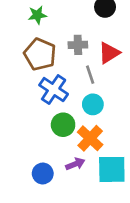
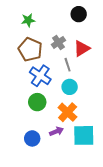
gray cross: (78, 45) -> (58, 42), turned -32
green circle: (63, 125) -> (37, 102), moved

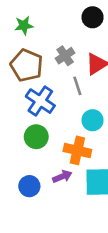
cyan circle: (70, 87) -> (93, 120), moved
orange cross: (68, 112) -> (77, 150), turned -30

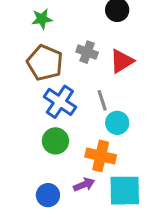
gray cross: (65, 56) -> (87, 52), turned -36
gray line: (77, 86) -> (102, 100), moved

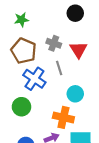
red triangle: (122, 61) -> (78, 50), turned -30
gray line: (102, 100) -> (59, 68), moved
green circle: (55, 141) -> (21, 107), moved

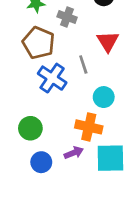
gray cross: (54, 43) -> (67, 17), moved
green circle: (21, 107) -> (30, 128), moved

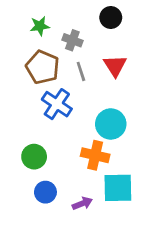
gray line: (83, 64) -> (81, 71), moved
cyan circle: (104, 97) -> (111, 124), size x1.4
purple arrow: (74, 153) -> (82, 203), moved

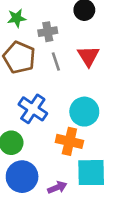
gray cross: (72, 40) -> (48, 32), turned -30
blue cross: (57, 104) -> (33, 109), moved
blue circle: (45, 192) -> (22, 177), size x1.5

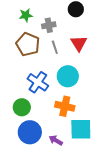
cyan circle: (84, 112) -> (68, 76), moved
purple arrow: (57, 187) -> (56, 140), turned -128

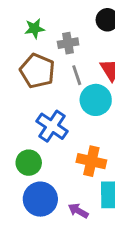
cyan circle: (68, 76) -> (96, 100), moved

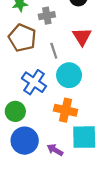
gray line: (77, 75) -> (54, 51), moved
cyan circle: (96, 100) -> (69, 75), moved

